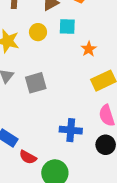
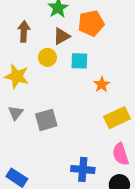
yellow circle: (38, 32) -> (47, 57), moved

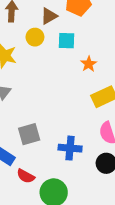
gray square: (46, 120) -> (29, 134), moved

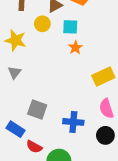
orange star: (89, 64) -> (75, 48), moved
gray square: (29, 134) -> (37, 110), turned 36

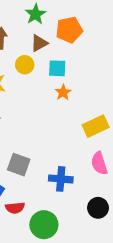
black circle: (105, 135) -> (98, 208), moved
red semicircle: (34, 147) -> (15, 208), turned -35

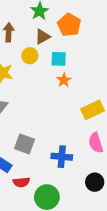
orange pentagon: (69, 30) -> (69, 25), turned -30

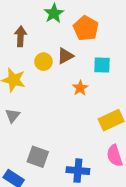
brown triangle: (43, 37) -> (65, 56), moved
cyan square: (59, 59) -> (102, 65), moved

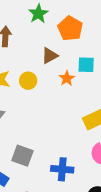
yellow circle: (43, 62) -> (28, 81), moved
orange star: (80, 88) -> (67, 78), moved

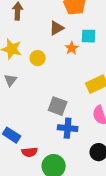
yellow circle: (28, 81) -> (38, 58), moved
gray square: (22, 156) -> (58, 106), moved

